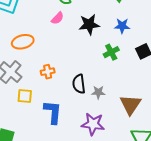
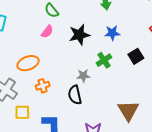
orange ellipse: (23, 42) -> (28, 63), moved
gray star: (98, 92) -> (83, 76), moved

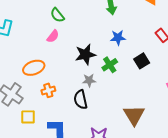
black star: (79, 35) -> (85, 54), moved

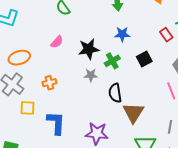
pink semicircle: (53, 36) -> (57, 42), moved
orange ellipse: (34, 68) -> (19, 58), moved
black semicircle: (81, 100) -> (115, 93), moved

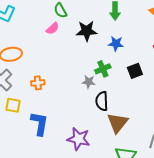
pink semicircle: (57, 42) -> (53, 28), moved
black star: (89, 49) -> (87, 31), moved
gray star: (91, 75) -> (89, 82), moved

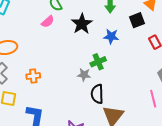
black star: (87, 31) -> (82, 24), turned -30
black square: (135, 71) -> (137, 20), moved

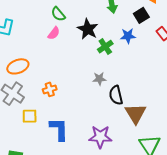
blue star: (111, 36) -> (128, 36), moved
green cross: (98, 62) -> (105, 47), moved

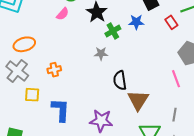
gray star: (99, 79) -> (101, 54), moved

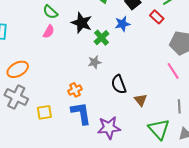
orange cross: (54, 70) -> (75, 90), moved
yellow square: (32, 95) -> (44, 112), moved
brown triangle: (138, 100) -> (141, 100), size x0.6
blue L-shape: (61, 110) -> (81, 113), moved

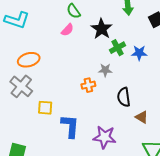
blue star: (122, 24) -> (139, 53), moved
orange cross: (75, 90) -> (88, 85), moved
brown triangle: (141, 100) -> (142, 117), turned -32
blue L-shape: (81, 113) -> (70, 126), moved

